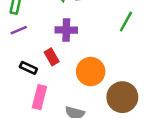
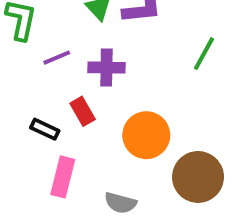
purple line: (19, 30) -> (57, 58), moved

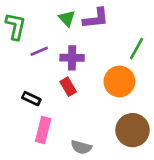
red rectangle: (83, 111) -> (68, 87), moved
orange circle: (146, 135) -> (119, 81), moved

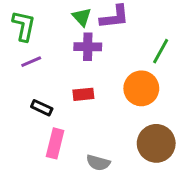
purple line: (39, 51) -> (31, 62), moved
purple cross: (72, 58) -> (88, 47), moved
red rectangle: (68, 87) -> (83, 94), turned -66

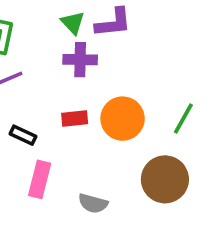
green line: (161, 51) -> (183, 119), moved
orange circle: (141, 88) -> (123, 119), moved

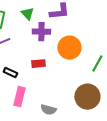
green triangle: (73, 23) -> (27, 14), moved
orange circle: (123, 119) -> (69, 48), moved

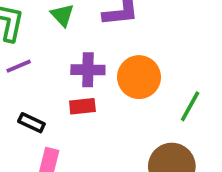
purple cross: (41, 32) -> (88, 70), moved

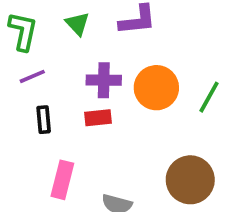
green line: (190, 106) -> (209, 97), moved
black rectangle: (31, 123) -> (44, 120), moved, turned 60

